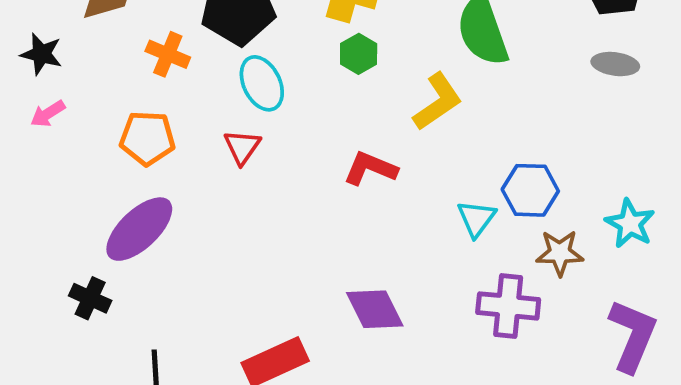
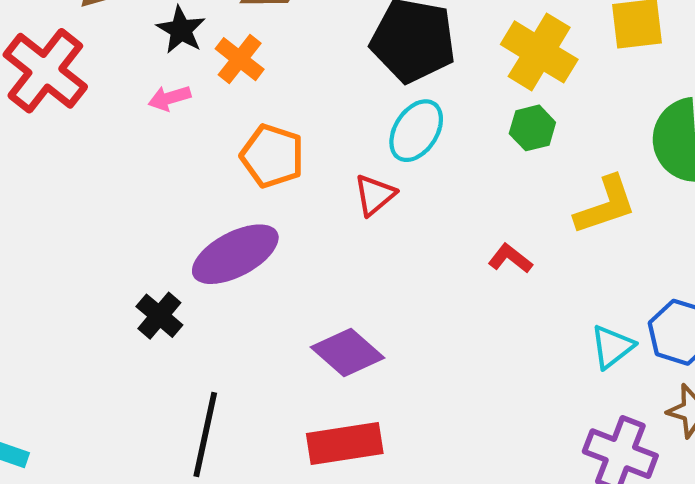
orange cross: (168, 54) -> (240, 59), moved
cyan ellipse: (262, 83) -> (416, 131), turned 44
red L-shape: (370, 168) -> (510, 258), size x0.7
purple diamond: (375, 309) -> (348, 352), moved, turned -38

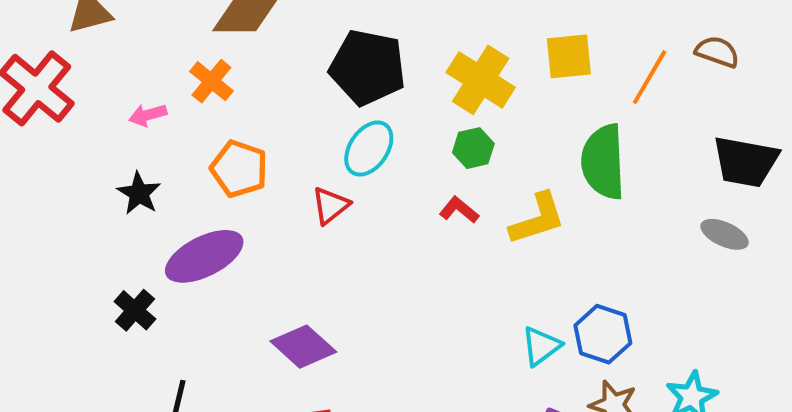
black star: (181, 30) -> (139, 193), moved
red L-shape: (510, 258) -> (459, 210), moved

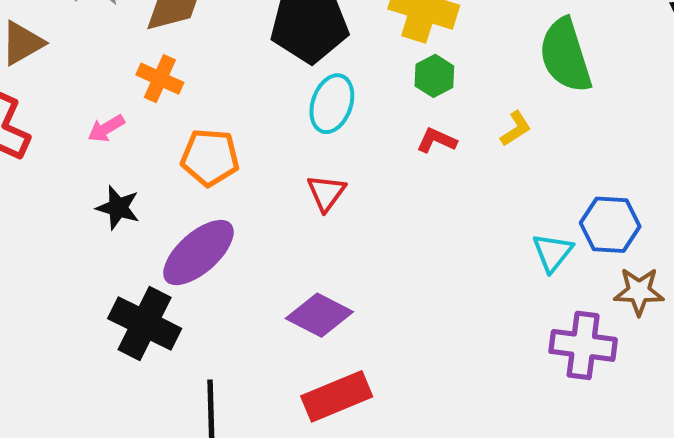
red triangle: (330, 206) -> (326, 193), moved
yellow L-shape: (537, 219) -> (516, 129), size x0.6
black cross: (135, 310) -> (145, 323), size x1.6

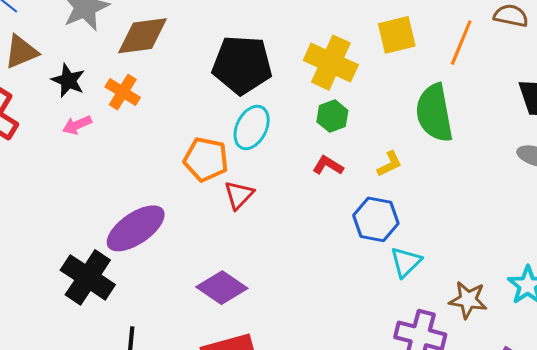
orange pentagon: (210, 157) -> (206, 159), moved
black star: (118, 208) -> (68, 80), moved
blue hexagon: (610, 225) -> (376, 219), moved

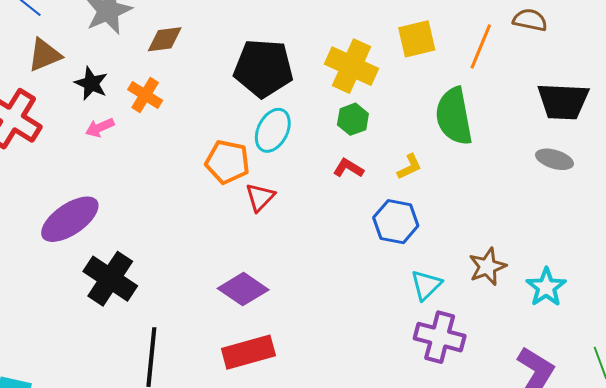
brown diamond: (142, 36) -> (165, 39), size x0.7
purple ellipse: (136, 228) -> (70, 219), moved
cyan triangle: (406, 262) -> (426, 285), moved
brown star: (468, 300) -> (487, 267), moved, turned -30

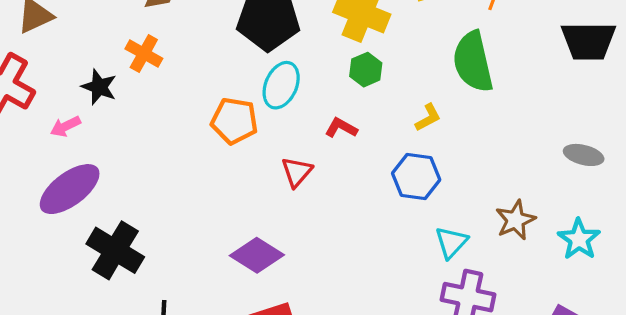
black star: (91, 83) -> (99, 87), moved
pink arrow: (100, 128) -> (65, 126), moved
gray ellipse: (554, 159) -> (584, 155), moved
red L-shape: (348, 168) -> (341, 128), moved
red triangle: (260, 197) -> (297, 172), moved

